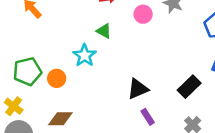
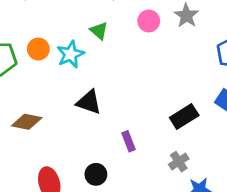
orange circle: (57, 78) -> (38, 49), moved
black triangle: (138, 89) -> (89, 102), moved, turned 30

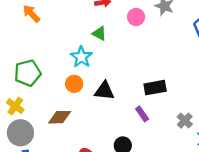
orange circle: (38, 49) -> (74, 84), moved
black rectangle: (184, 117) -> (155, 88), moved, turned 35

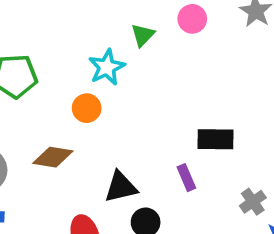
pink circle: (136, 17) -> (192, 19), moved
green triangle: (99, 33) -> (143, 35), turned 35
black triangle: (104, 91) -> (121, 187), moved, turned -30

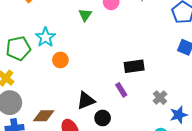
cyan star: (107, 67) -> (45, 37), moved
brown diamond: (53, 157) -> (44, 116), moved

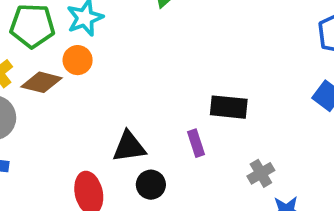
orange circle: (60, 60) -> (78, 60), moved
brown diamond: (44, 116) -> (41, 82), moved

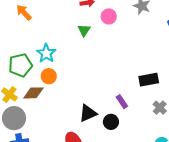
black rectangle: (229, 107) -> (149, 80), moved
black circle: (151, 185) -> (111, 122), moved

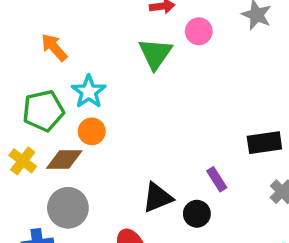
orange arrow: (24, 12) -> (54, 47), moved
green triangle: (84, 30) -> (155, 54), size x1.5
gray circle: (14, 118) -> (68, 208), moved

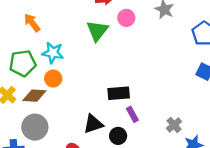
cyan star: (89, 92) -> (53, 53), turned -30
black rectangle: (264, 143) -> (119, 93), moved

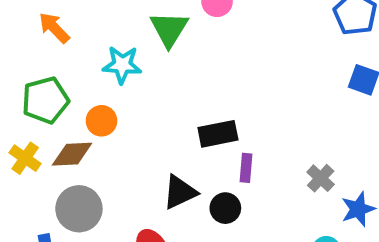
cyan star: (53, 53) -> (122, 65), moved
purple rectangle: (132, 114) -> (246, 168), turned 40

